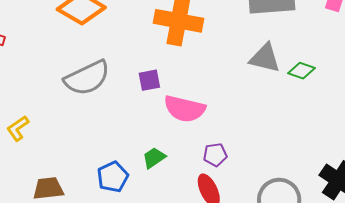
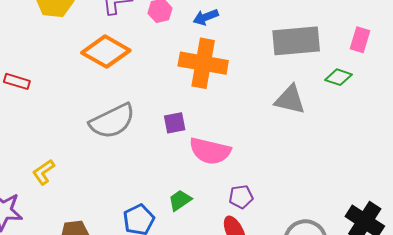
green diamond: (301, 71) -> (339, 77), moved

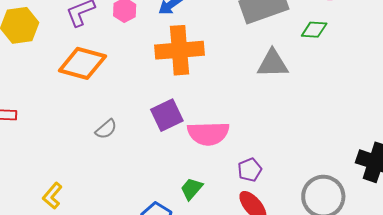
gray semicircle: (112, 121) -> (106, 129), size x0.5
purple square: (175, 123) -> (167, 115), size x1.4

